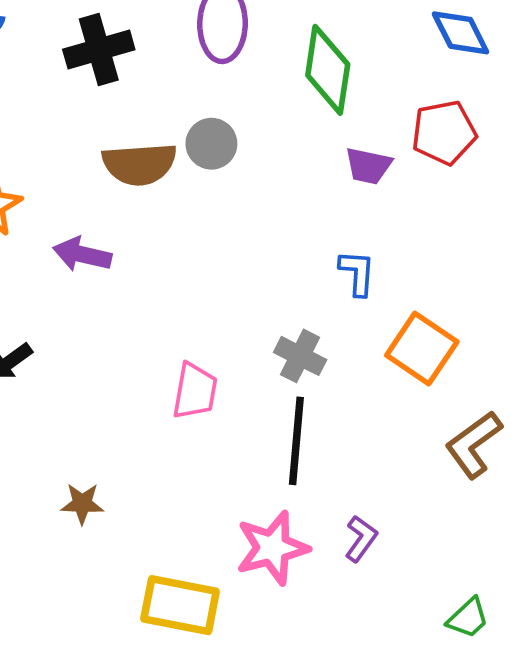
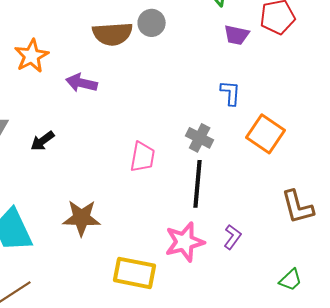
brown L-shape: (474, 445) -> (298, 207), moved, turned -69
brown star: (82, 504) -> (82, 218), size x1.6

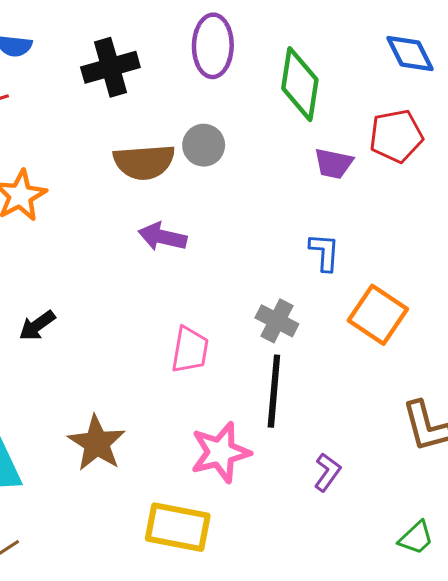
purple arrow: (82, 83) -> (162, 237), moved
brown star: (82, 218) -> (97, 443), turned 30
pink star: (185, 242) -> (220, 452), moved

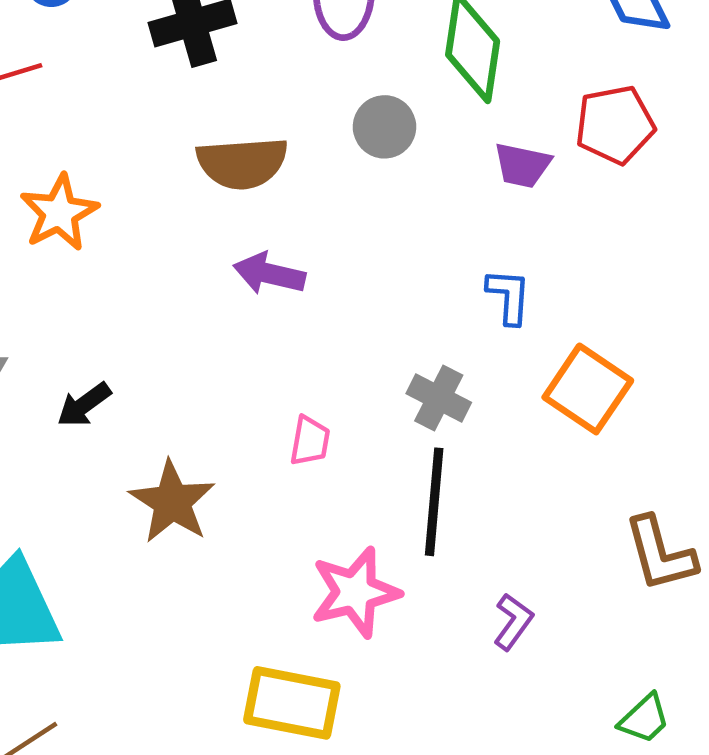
gray circle: (204, 145) -> (384, 127), moved
pink trapezoid: (190, 350) -> (310, 441), size x0.7
brown star: (97, 443) -> (172, 502), moved

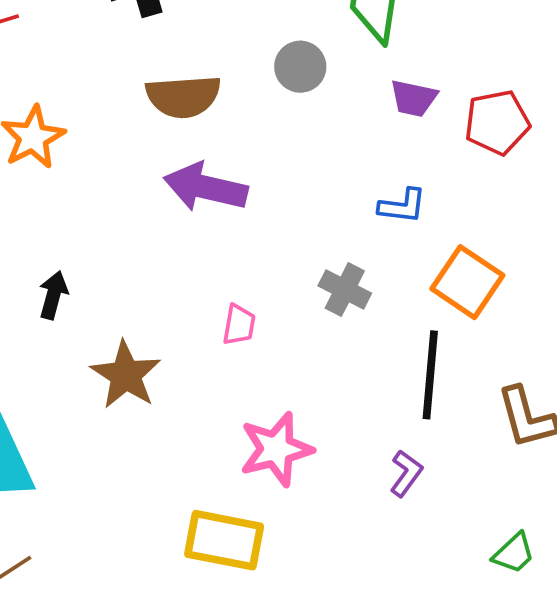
red pentagon: (615, 125) -> (497, 122), moved
purple arrow: (269, 274) -> (206, 187), size x1.4
blue L-shape: (509, 296) -> (402, 206), turned 93
black arrow: (84, 405) -> (53, 295), turned 141
black line: (434, 502) -> (430, 375), moved

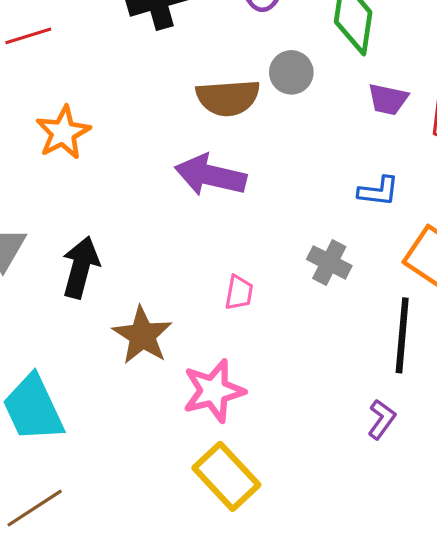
brown semicircle: (183, 96) -> (228, 98), moved
black arrow: (53, 295) -> (81, 267), size x1.5
pink star: (276, 449) -> (214, 391), moved
yellow rectangle: (224, 540) -> (226, 476), turned 36

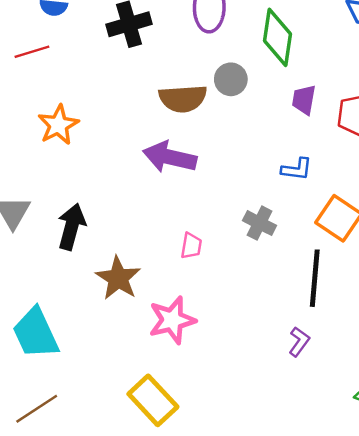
purple trapezoid: (388, 99) -> (304, 100), turned 88
yellow rectangle: (226, 476) -> (153, 400), moved

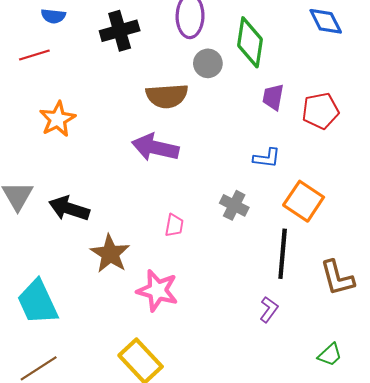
gray circle: (231, 79) -> (208, 63), moved
black arrow: (71, 227) -> (69, 208), turned -87
pink star: (172, 320) -> (157, 291), turned 30

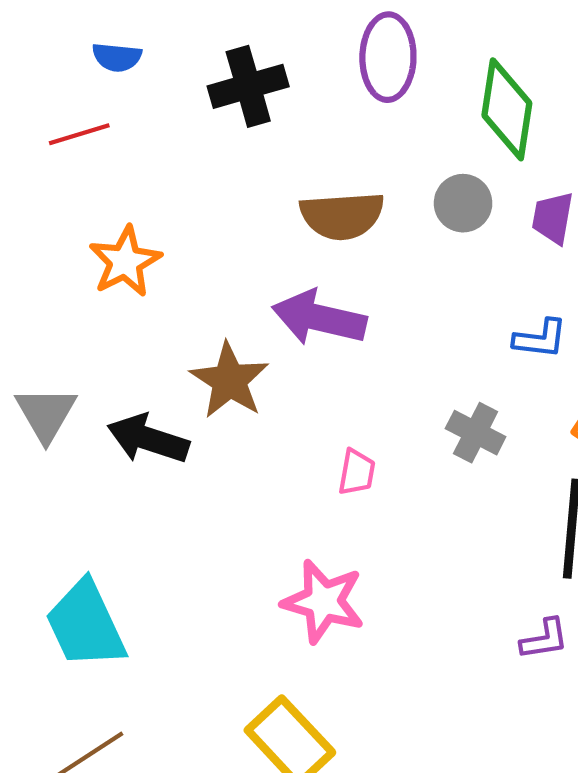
gray circle: (208, 63) -> (463, 203), moved
brown star: (110, 254) -> (229, 380), moved
purple L-shape: (269, 309) -> (544, 639), turned 45

